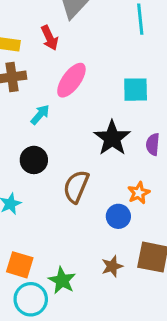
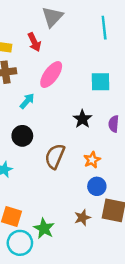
black star: (112, 138) -> (82, 119), size x0.7
orange star: (139, 193) -> (92, 160), moved
blue circle: (118, 216) -> (97, 186), moved

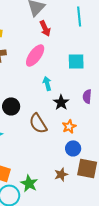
red arrow: (34, 42) -> (45, 28), moved
cyan arrow: (27, 101) -> (47, 83), moved, turned -56
black star: (82, 119) -> (61, 102), moved
brown semicircle: (55, 156) -> (38, 123), turned -55

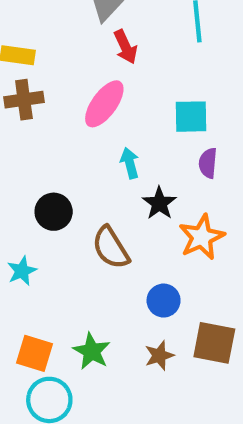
purple semicircle: (87, 96) -> (208, 163), moved
orange star: (69, 126) -> (202, 237), moved, size x1.5
blue circle: (73, 148) -> (164, 301), moved
green star: (29, 183) -> (92, 351), moved

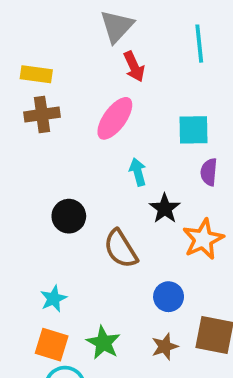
cyan star: (22, 271) -> (53, 299), moved

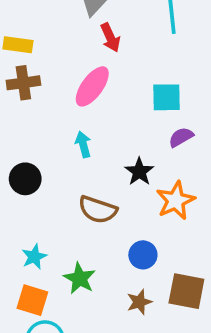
cyan arrow: (138, 172) -> (83, 144), moved
purple semicircle: (209, 172) -> (181, 137), turned 55
black circle: (69, 216) -> (25, 179), moved
brown semicircle: (121, 249) -> (98, 210), turned -39
green star: (103, 343) -> (80, 278), moved

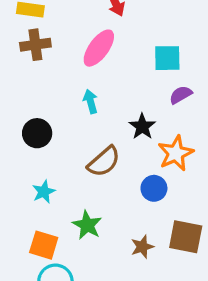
brown semicircle: (98, 210) -> (104, 162), turned -60
blue circle: (143, 255) -> (154, 188), moved
cyan star: (34, 257) -> (44, 192), moved

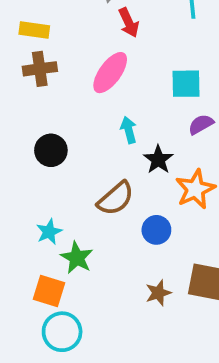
cyan arrow: (90, 101) -> (129, 130), moved
black circle: (37, 133) -> (51, 150), moved
blue circle: (154, 188) -> (156, 230), moved
green star: (87, 225) -> (77, 258), moved

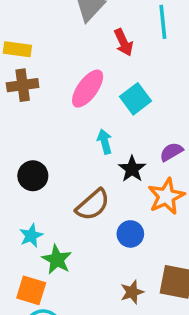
red arrow: (129, 23) -> (124, 42), moved
cyan square: (186, 84) -> (135, 99), moved, turned -36
purple semicircle: (201, 124) -> (171, 152), moved
black circle: (51, 150) -> (33, 176), moved

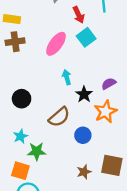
cyan square: (135, 99) -> (86, 37), moved
green star: (57, 260) -> (37, 151), turned -30

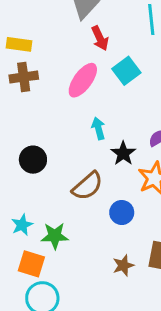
red arrow: (79, 15) -> (100, 38), moved
cyan star: (20, 136) -> (22, 225), moved

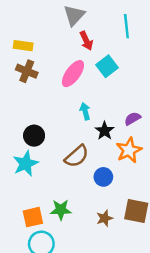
brown cross: (24, 77) -> (27, 71), turned 30
cyan star: (22, 225) -> (26, 164), moved, size x1.5
green star: (55, 236) -> (61, 210), moved
orange square: (31, 264) -> (33, 217), turned -30

